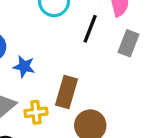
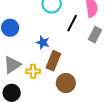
blue star: (24, 67) -> (43, 42), moved

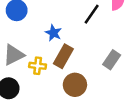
gray rectangle: (95, 35) -> (112, 60), moved

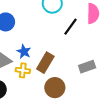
blue star: (53, 33) -> (24, 52), moved
gray rectangle: (112, 60) -> (87, 67), turned 35

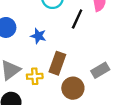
blue star: (24, 52) -> (38, 36), moved
gray rectangle: (87, 67) -> (100, 70), moved

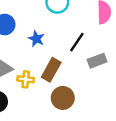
black line: (77, 19) -> (77, 42), moved
gray rectangle: (100, 70) -> (97, 61), moved

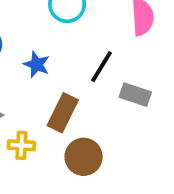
gray rectangle: (97, 61) -> (135, 95), turned 42
yellow cross: (26, 79) -> (21, 145), moved

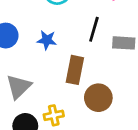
yellow cross: (21, 145) -> (54, 115), moved

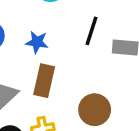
brown rectangle: (75, 70) -> (44, 81), moved

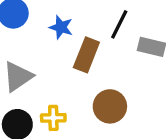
brown rectangle: (44, 81) -> (86, 55), moved

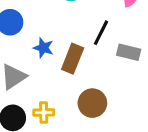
blue star: (61, 27) -> (43, 48), moved

